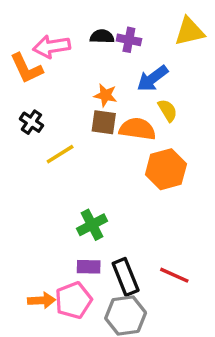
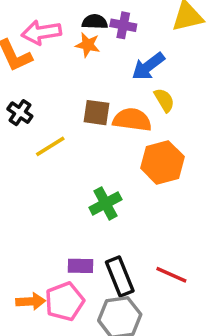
orange star: (105, 95) -> (88, 45), moved
green cross: (92, 225) -> (105, 203), moved

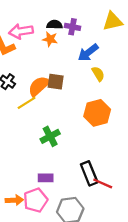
orange semicircle: (132, 120) -> (39, 86), moved, turned -50
green cross: (105, 203) -> (50, 136), moved
black rectangle: (120, 276) -> (89, 173), moved

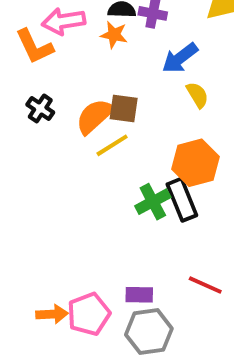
yellow line: (27, 103) -> (112, 145), moved
green cross: (50, 136) -> (153, 202), moved
black rectangle: (89, 173) -> (182, 200), moved
purple rectangle: (46, 178) -> (139, 295), moved

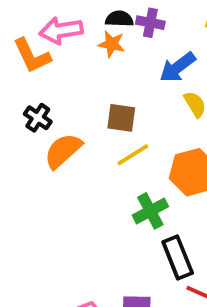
orange semicircle: (95, 116) -> (63, 151), moved
yellow line: (112, 145) -> (133, 155), moved
black rectangle: (182, 200) -> (178, 258), moved

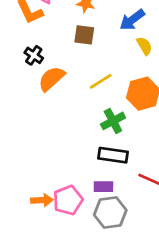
brown square: (121, 118) -> (84, 35), moved
black rectangle: (178, 258) -> (113, 155), moved, turned -60

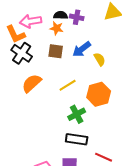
blue arrow: (132, 20) -> (82, 49), moved
black cross: (34, 55) -> (22, 53), moved, size x1.5

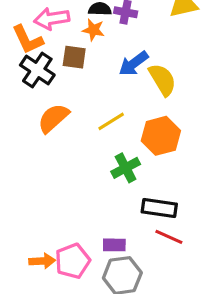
brown square: (56, 51) -> (74, 57), moved
yellow semicircle: (100, 59) -> (162, 80), size x1.5
black rectangle: (77, 139) -> (159, 208), moved

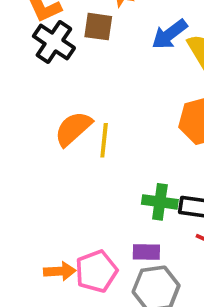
orange semicircle: (53, 118) -> (73, 129), moved
yellow line: (111, 121) -> (104, 140), moved, turned -52
green cross: (126, 168) -> (160, 202), moved, turned 36

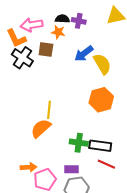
orange semicircle: (73, 129) -> (41, 128), moved
orange arrow: (60, 271) -> (29, 167), moved

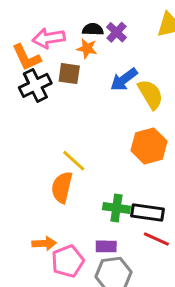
purple cross: (79, 21) -> (116, 32), turned 32
black cross: (22, 58) -> (35, 85), turned 30
yellow line: (49, 110) -> (74, 161), turned -54
orange semicircle: (41, 128) -> (62, 187), turned -35

